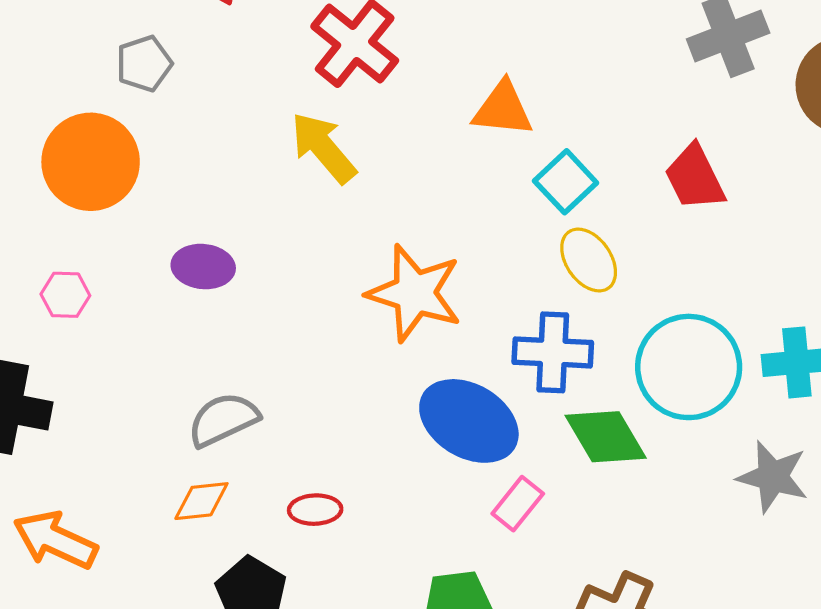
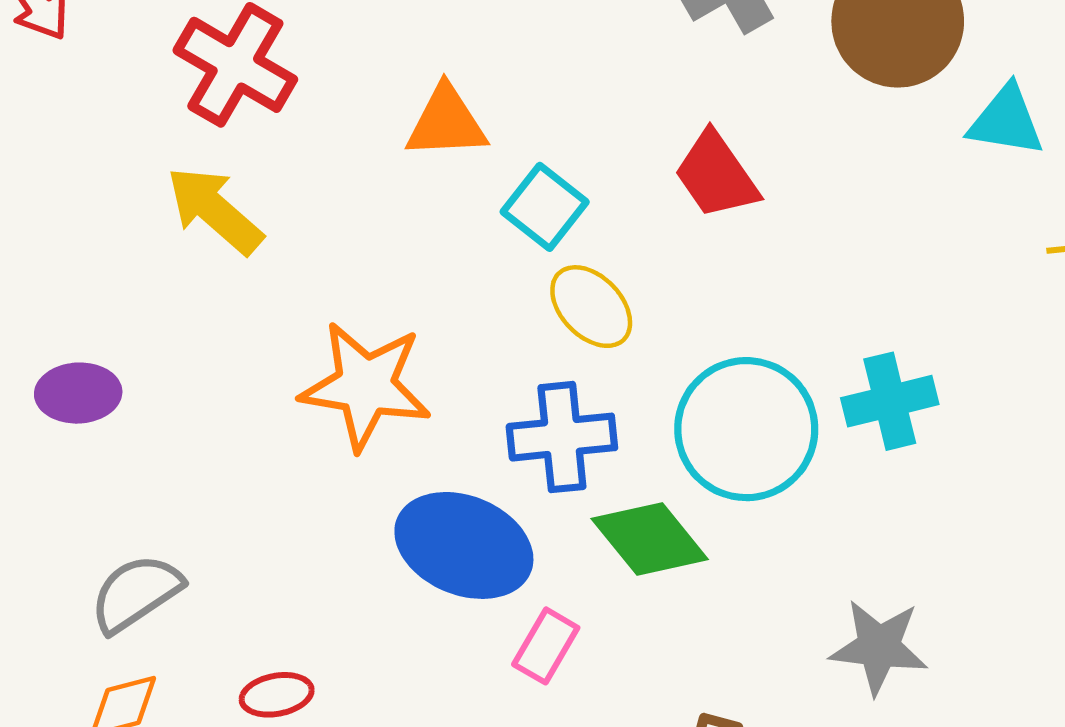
gray star: (773, 477) -> (879, 647), moved

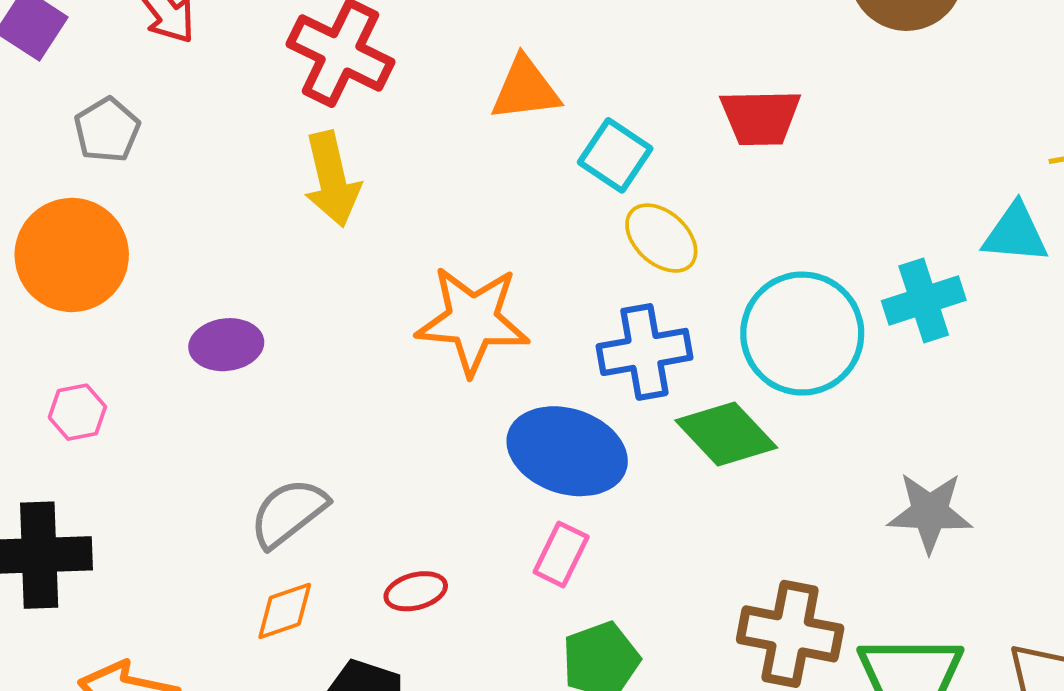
cyan triangle: (1006, 121) -> (1015, 233), moved
red trapezoid: (716, 175) -> (760, 117), turned -52
yellow arrow: (215, 210) -> (332, 179), turned -140
pink rectangle: (546, 646) -> (561, 554), moved

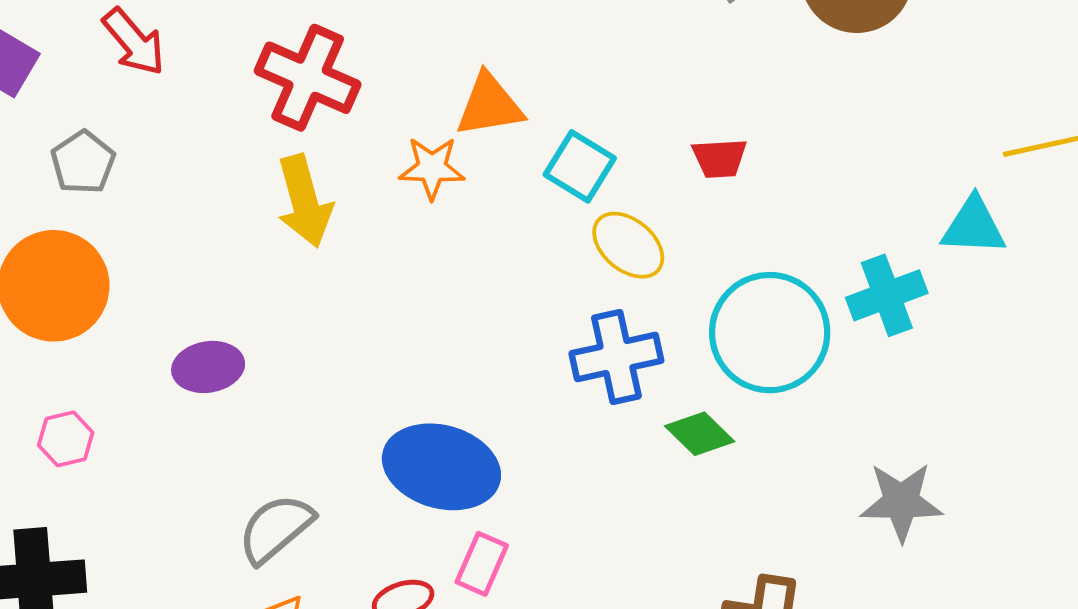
red trapezoid: (760, 117) -> (720, 158), moved, size x0.7
orange star: (473, 320) -> (432, 168), moved, size x0.6
green diamond: (726, 434) -> (700, 434), size x0.7
blue ellipse: (567, 451) -> (441, 467), moved
pink rectangle: (561, 554) -> (482, 564), moved

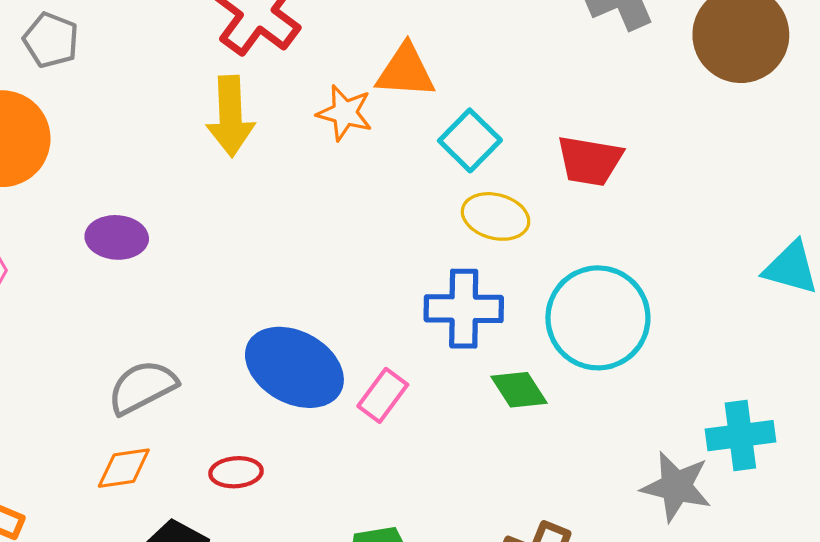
red trapezoid: (720, 158) -> (590, 161), size x1.4
gray pentagon: (83, 162) -> (51, 40), turned -30
yellow ellipse: (628, 245) -> (496, 216), turned -38
cyan cross: (887, 295) -> (740, 436), moved
pink rectangle: (482, 564) -> (383, 395), moved

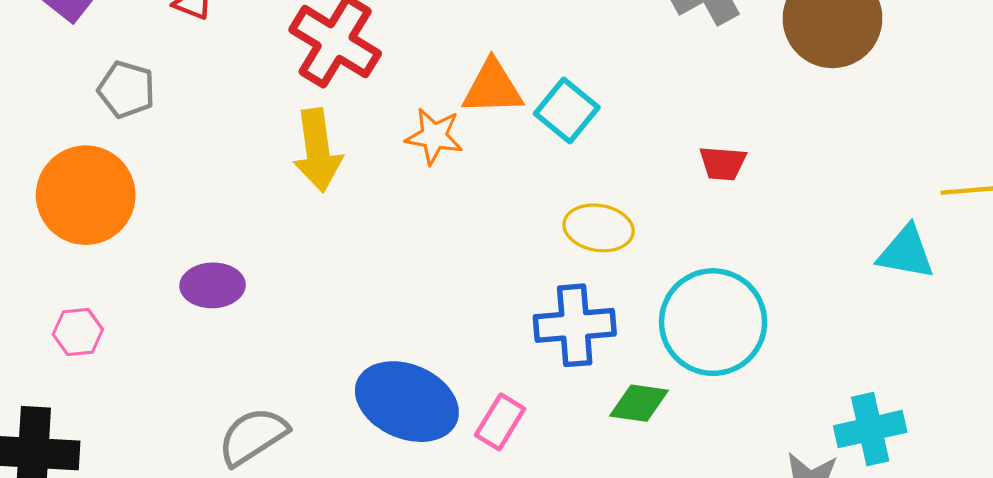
cyan square: (470, 140) -> (567, 111), moved
red trapezoid: (590, 161) -> (723, 163), moved, size x0.7
green diamond: (519, 390) -> (639, 403), turned -44

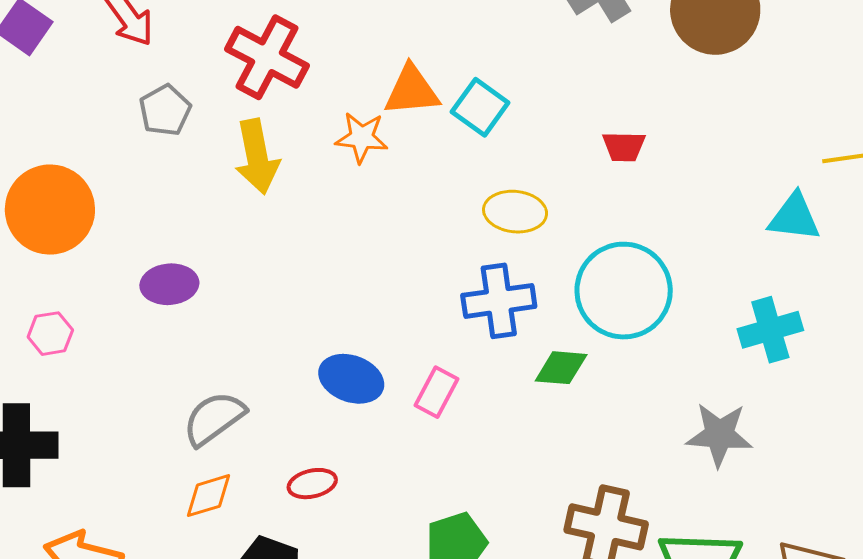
gray pentagon: (126, 90) -> (165, 110), moved, turned 30
blue ellipse: (407, 402) -> (351, 379), size x0.7
cyan cross: (870, 429) -> (770, 330), moved

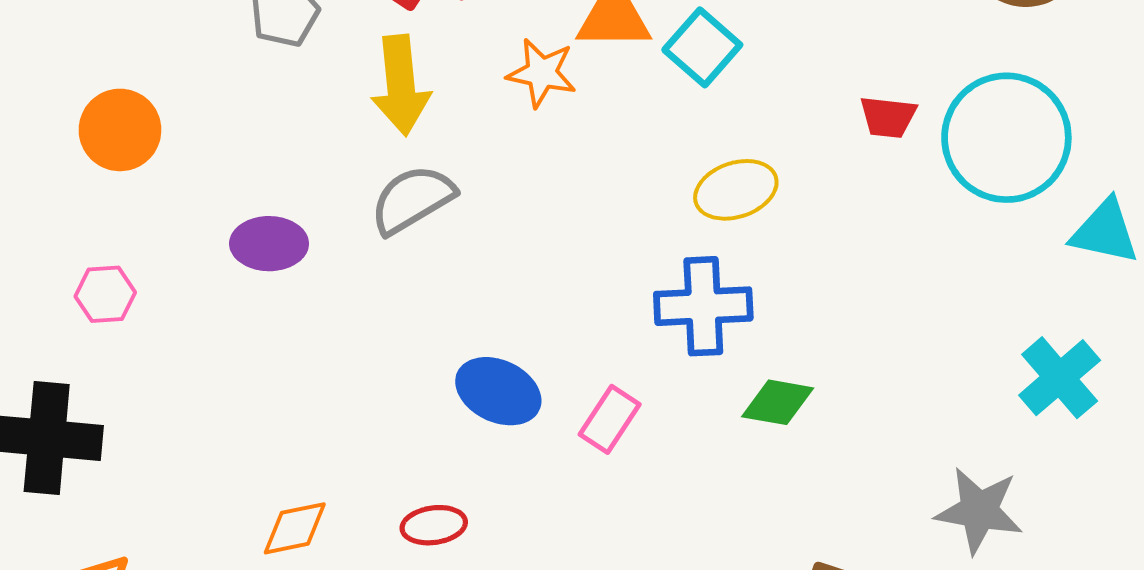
orange circle: (50, 210) -> (120, 130), size x0.7
yellow ellipse: (515, 212) -> (736, 190), turned -30
cyan circle: (624, 291) -> (1006, 138), moved
cyan cross: (770, 330) -> (1060, 378), turned -30
gray semicircle: (214, 418) -> (412, 199), moved

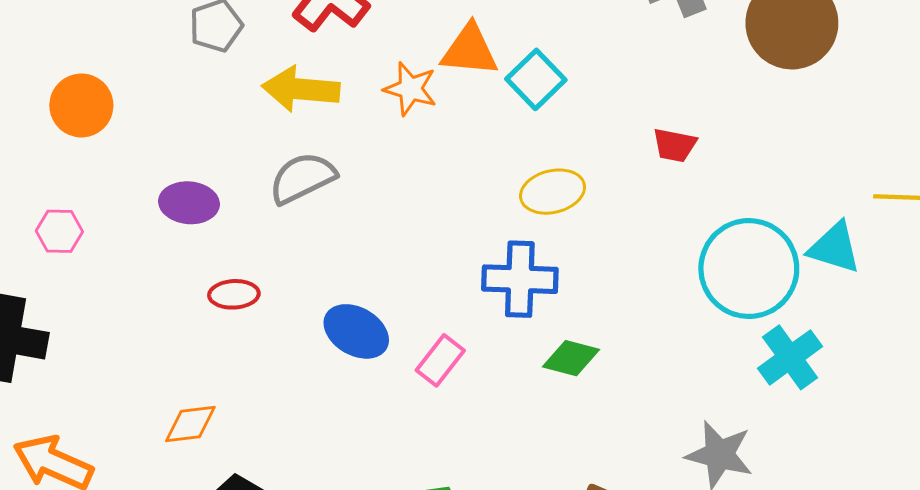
yellow arrow: (401, 85) -> (301, 89), turned 96
cyan circle: (1006, 138) -> (749, 269), moved
red ellipse: (434, 525) -> (234, 294), moved

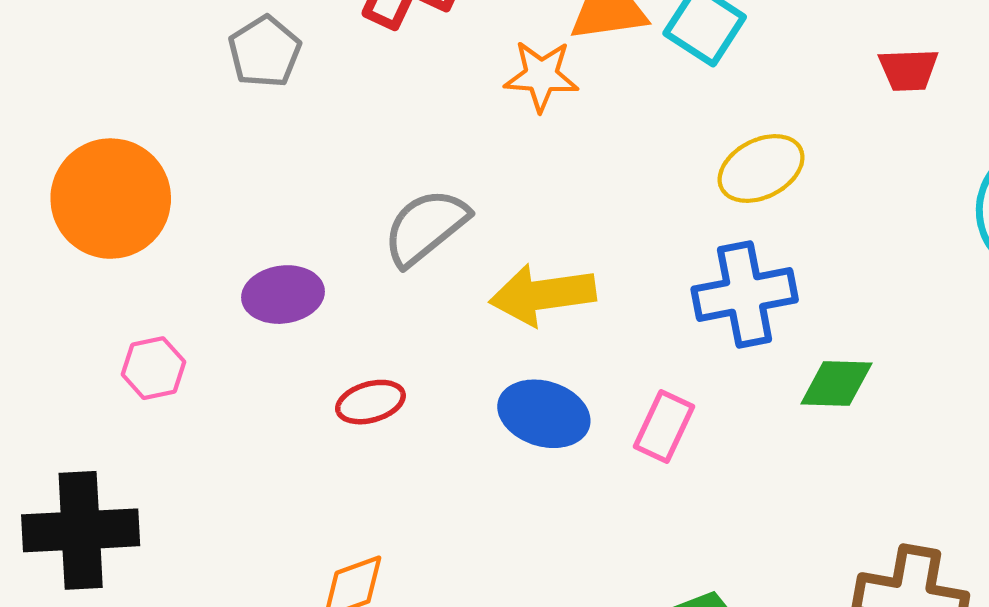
yellow arrow: (301, 89) -> (543, 295), moved
orange circle: (81, 105) -> (111, 199), size x1.4
pink hexagon: (59, 231) -> (153, 368), moved

